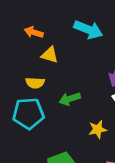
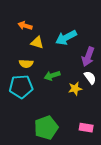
cyan arrow: (88, 30) -> (66, 38), moved, turned 130
yellow star: (98, 129) -> (75, 89), moved

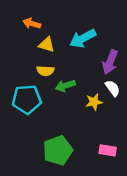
yellow semicircle: (26, 64) -> (45, 71), moved

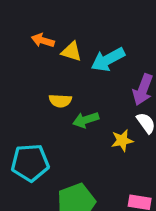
yellow triangle: (47, 45) -> (71, 52), moved
cyan pentagon: (27, 99) -> (30, 163), moved

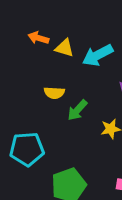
green arrow: (86, 120) -> (77, 110), turned -30

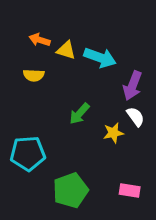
cyan arrow: (98, 55) -> (100, 58), turned -132
yellow semicircle: (54, 93) -> (34, 75), moved

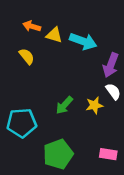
yellow semicircle: (34, 75) -> (27, 56), turned -132
green arrow: (79, 114) -> (64, 105), moved

